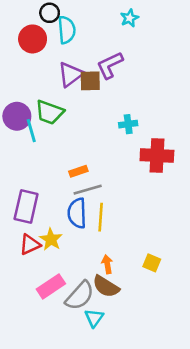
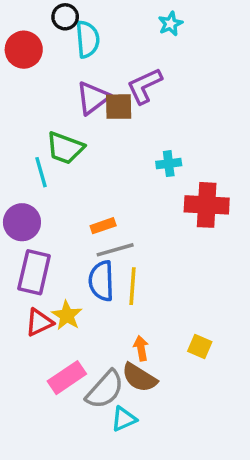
red circle: (33, 39) -> (24, 50), moved
purple circle: (17, 116) -> (22, 222), moved
cyan triangle: (94, 318) -> (124, 419), turned 30

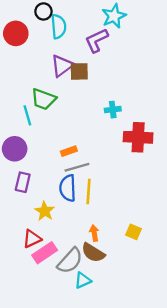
cyan star: (170, 24) -> (114, 16), size x1.5
purple L-shape: (145, 86) -> (97, 40), moved
purple rectangle: (34, 272) -> (23, 182), size x0.7
red triangle: (39, 322) -> (32, 239), moved

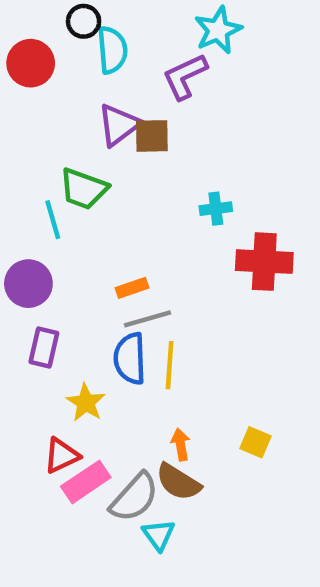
cyan triangle: (83, 280) -> (159, 535), turned -42

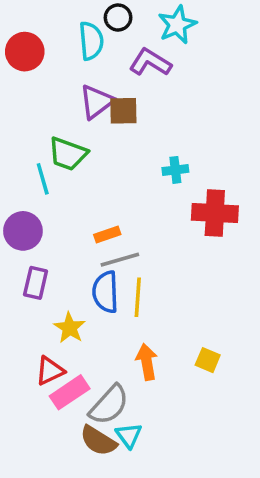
black circle: (84, 21) -> (118, 18), moved
purple L-shape: (185, 76) -> (150, 62), turned 57
orange arrow: (181, 444) -> (147, 362), size x1.4
brown semicircle: (178, 482) -> (98, 441), moved

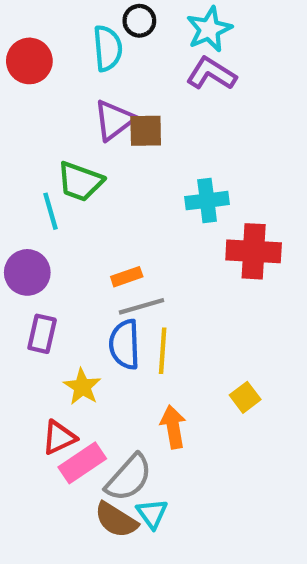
purple L-shape: (150, 62) -> (211, 74), moved
cyan cross: (175, 170) -> (207, 201), size x1.4
yellow square: (208, 360) -> (245, 397), moved, turned 30

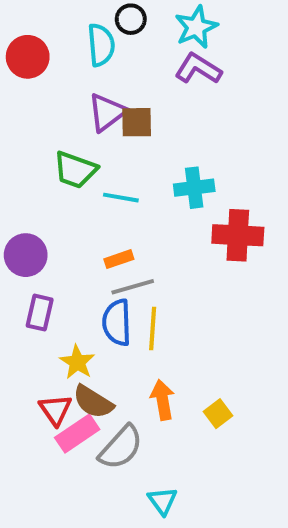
cyan line: (51, 211) -> (121, 198), moved, turned -64
yellow square: (245, 397) -> (218, 414), moved
red triangle: (59, 437) -> (55, 410), turned -40
cyan triangle: (152, 514) -> (162, 501), moved
brown semicircle: (116, 520) -> (93, 402), moved

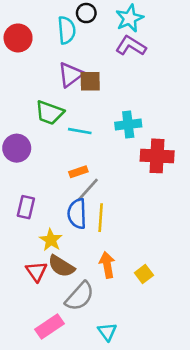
purple circle: (26, 255) -> (17, 148), moved
gray line: (133, 287) -> (88, 190), turned -32
pink rectangle: (77, 434) -> (50, 326), moved

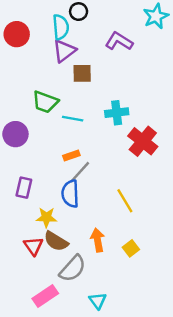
cyan star: (130, 18) -> (156, 16), moved
purple triangle: (71, 75) -> (64, 51), moved
red cross: (157, 156) -> (143, 141), turned 36
yellow line: (101, 218) -> (125, 201), moved, turned -35
yellow star: (51, 240) -> (46, 217), turned -30

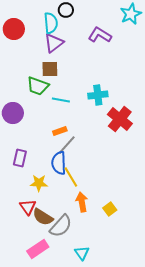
brown square: (82, 73) -> (50, 69), moved
yellow line: (125, 201) -> (71, 177), moved
brown semicircle: (56, 241) -> (43, 217), moved

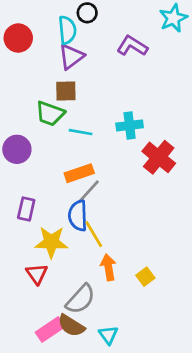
orange rectangle: (60, 131) -> (79, 173), size x1.5
yellow star: (39, 183) -> (51, 242), size x1.4
brown semicircle: (43, 217) -> (71, 326), moved

